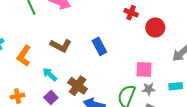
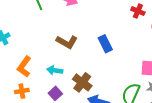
orange L-shape: (24, 56) -> (24, 67), moved
cyan arrow: (50, 74) -> (55, 70), turned -35

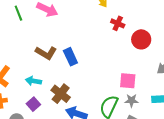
blue rectangle: (105, 44) -> (70, 57), moved

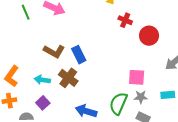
brown cross: (61, 94) -> (68, 78), moved

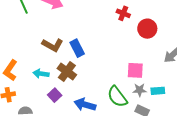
cyan rectangle: (168, 95) -> (158, 91), moved
purple square: (43, 103) -> (55, 95), moved
green semicircle: (118, 103) -> (117, 97), turned -60

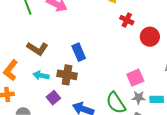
brown L-shape: (53, 45) -> (37, 49), moved
pink square: (135, 70) -> (135, 78), turned -30
brown cross: (67, 72) -> (67, 75), turned -30

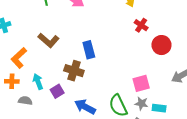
cyan arrow: (41, 75) -> (38, 82), moved, turned 49

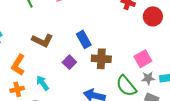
brown cross: (74, 71) -> (101, 59), moved
purple square: (57, 91) -> (69, 62), moved

